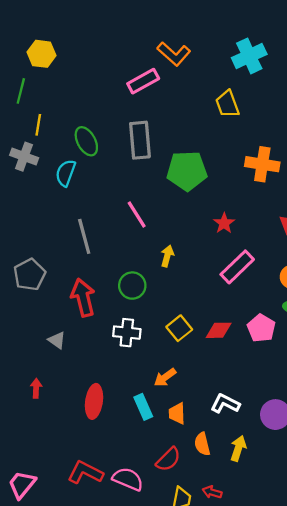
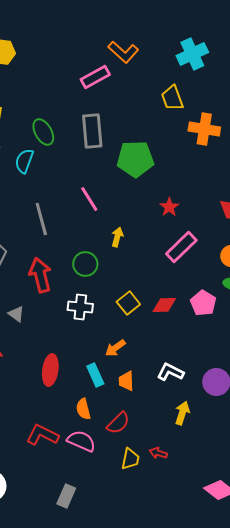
orange cross: (262, 164) -> (204, 129), moved
orange semicircle: (202, 444) -> (83, 409), moved

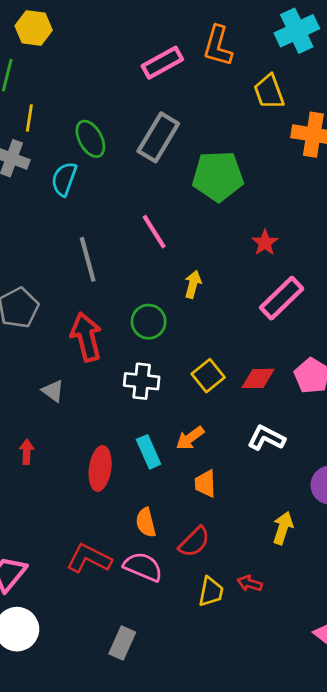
orange L-shape: (123, 52) -> (218, 46), moved, turned 64
gray rectangle: (92, 131) -> (158, 137), turned 36
white L-shape: (170, 372) -> (266, 438), moved
cyan rectangle: (95, 375) -> (149, 452), moved

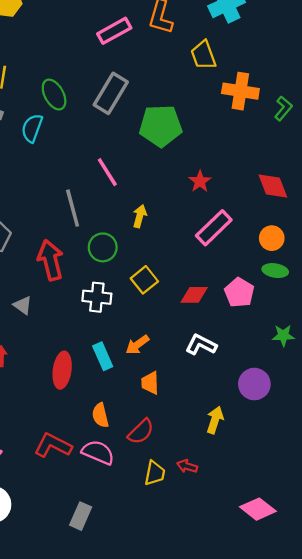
gray line: (88, 259) -> (73, 208), moved
yellow square: (208, 376) -> (144, 280), moved

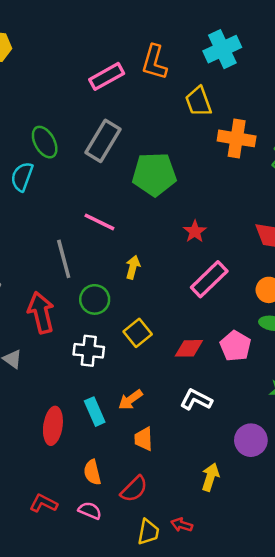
pink line: (107, 172) -> (99, 222), turned -32
red L-shape: (53, 445) -> (43, 503), size x0.7
pink semicircle: (98, 452) -> (90, 511), size x0.7

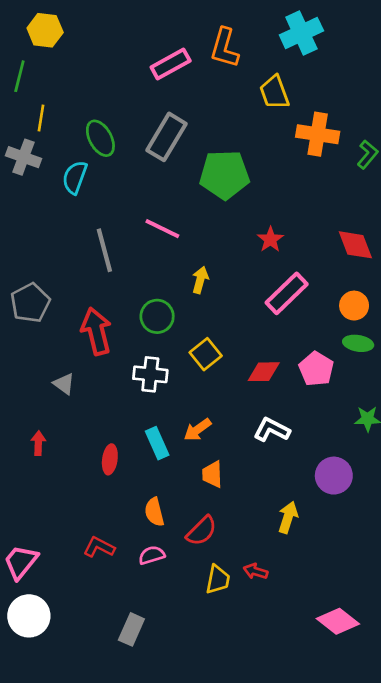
gray line: (64, 259) -> (104, 250), moved
red ellipse: (53, 426) -> (110, 459), size x0.7
pink semicircle: (90, 511) -> (152, 555), turned -40

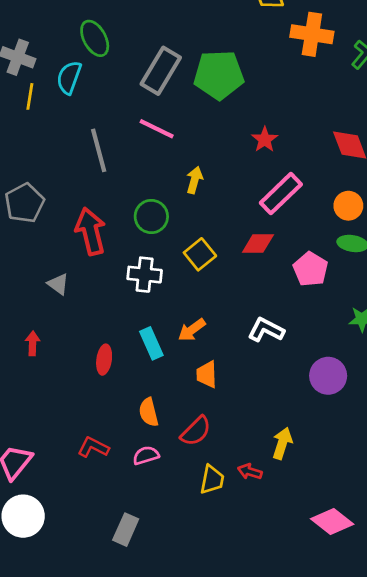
yellow line: (41, 118) -> (30, 96), moved
gray rectangle: (167, 137) -> (161, 71), moved
red diamond: (264, 372) -> (258, 243), moved
yellow arrow: (288, 517) -> (282, 443), moved

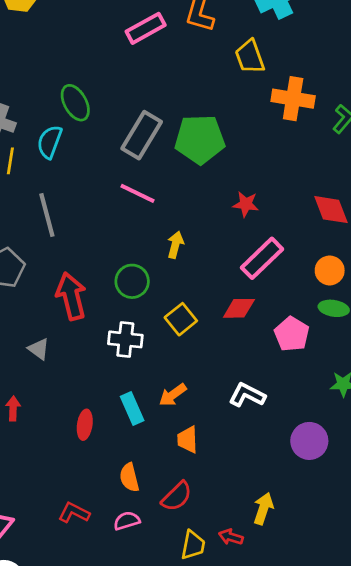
red star: (265, 140) -> (246, 204), turned -30
gray line: (99, 150) -> (47, 215), moved

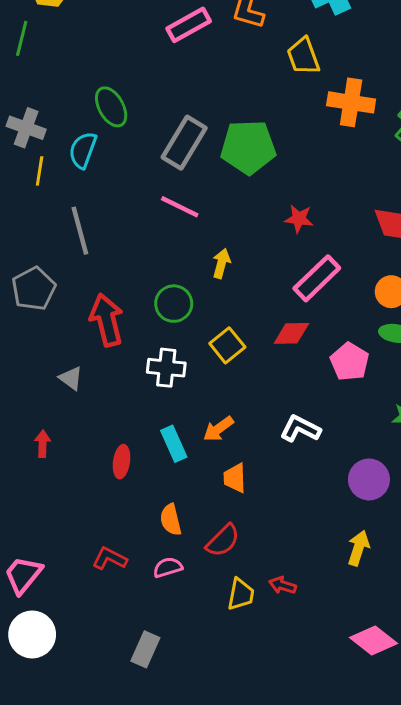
yellow arrow: (263, 509) -> (359, 548), moved

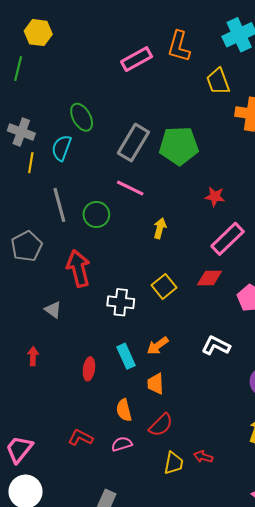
green circle: (174, 304) -> (96, 214), moved
orange trapezoid: (235, 478) -> (156, 384), moved

